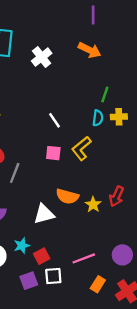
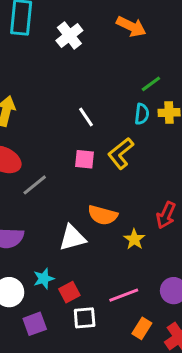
green line: (105, 95) -> (151, 84), turned 35
gray line: (15, 173) -> (35, 185), turned 30
yellow star: (93, 205) -> (134, 239), moved
purple square: (29, 281) -> (35, 324), moved

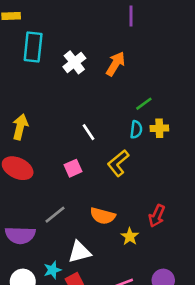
orange arrow: (131, 26) -> (116, 64), moved, turned -85
pink square: (85, 159) -> (73, 168), moved, turned -30
gray line: (35, 185) -> (55, 215), moved
white triangle: (72, 238) -> (79, 252), moved

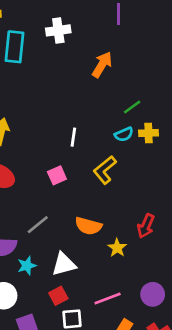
white cross: (74, 62) -> (58, 30), moved, turned 30
cyan semicircle: (136, 129) -> (124, 134), turned 60
white line: (88, 132) -> (73, 137), turned 42
cyan star: (52, 270) -> (27, 266), moved

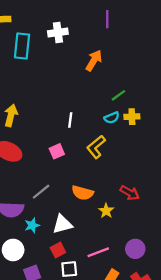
red arrow: (146, 226) -> (130, 193), turned -84

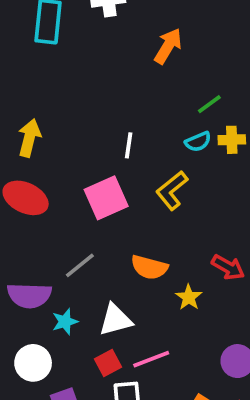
pink square: (57, 151) -> (106, 198), size x1.6
pink line: (98, 252) -> (151, 359), moved

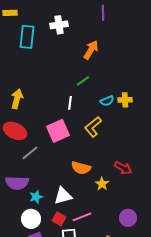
green line: (209, 104) -> (83, 81), moved
gray line: (80, 265) -> (30, 153), moved
white circle: (33, 363) -> (31, 219), moved
red square: (108, 363) -> (59, 219), turned -32

